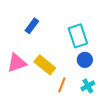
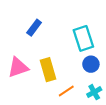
yellow rectangle: (45, 65) -> (48, 70), turned 35
orange line: (62, 85) -> (66, 91), turned 35

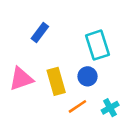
blue circle: (91, 64) -> (87, 76), moved

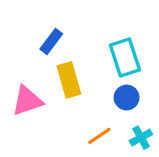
blue circle: (87, 76) -> (127, 98), moved
yellow rectangle: (56, 81) -> (69, 80), moved

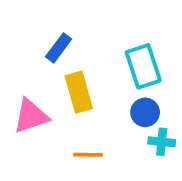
orange line: (99, 136) -> (88, 155), moved, turned 35
cyan cross: (141, 138) -> (162, 142), moved, turned 35

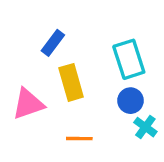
cyan cross: (162, 142) -> (145, 127), turned 30

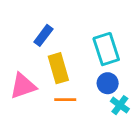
orange line: (79, 139) -> (65, 100), moved

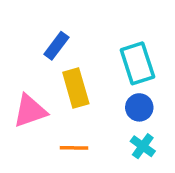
orange line: (65, 100) -> (74, 148), moved
cyan cross: (120, 105) -> (143, 146), moved

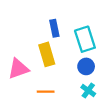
blue rectangle: (56, 46) -> (54, 28), moved, turned -49

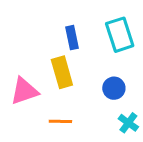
cyan rectangle: (85, 39) -> (120, 35), moved
cyan cross: (88, 90) -> (128, 123), moved

